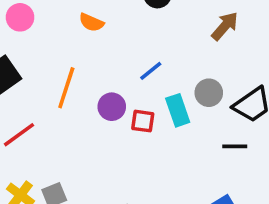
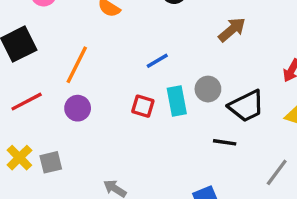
purple circle: (112, 107) -> (78, 108), moved

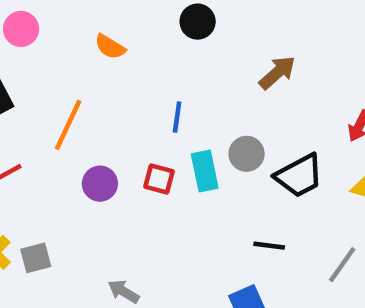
blue line: (157, 61) -> (177, 117), turned -50
purple circle: (78, 108) -> (100, 184), moved
black line: (225, 142) -> (269, 246), moved

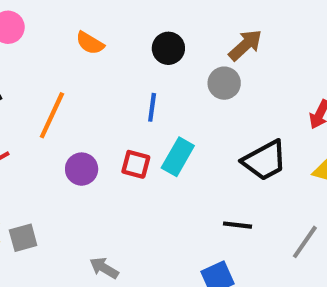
black circle: (198, 22) -> (168, 48), moved
brown arrow: (277, 73) -> (245, 45), moved
gray circle: (247, 154) -> (224, 83), moved
cyan rectangle: (205, 171) -> (178, 157), turned 42

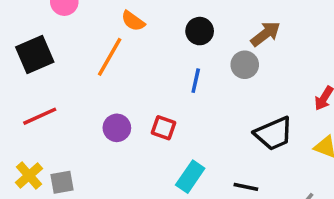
blue line: (152, 107) -> (196, 81), moved
orange line: (52, 115) -> (110, 57), moved
cyan rectangle: (178, 157) -> (190, 177), moved

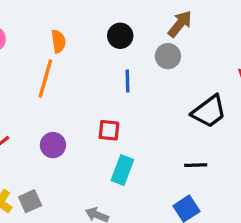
orange semicircle: (133, 21) -> (58, 41), turned -120
purple circle: (117, 128) -> (53, 145), moved
cyan rectangle: (190, 177) -> (122, 170), moved

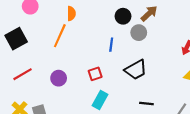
black circle: (120, 36) -> (123, 16), moved
black trapezoid: (209, 111) -> (136, 70), moved
red square: (109, 130) -> (95, 74), turned -32

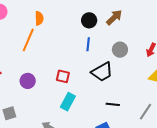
gray circle: (139, 33) -> (120, 50), moved
blue line: (111, 45) -> (88, 44), moved
red square: (95, 74) -> (63, 76), turned 32

